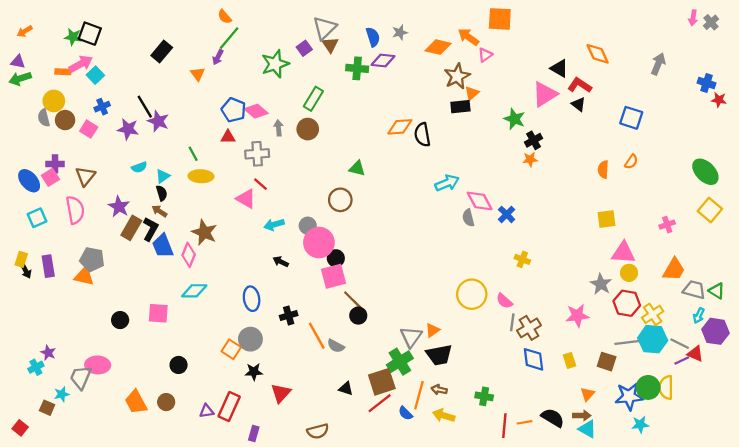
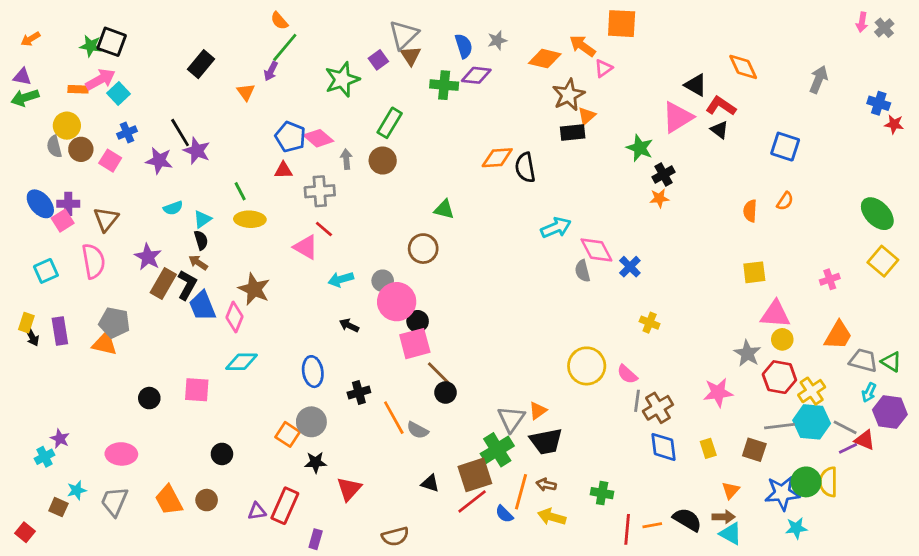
blue ellipse: (29, 181) -> (40, 204), moved
gray trapezoid: (81, 377) -> (114, 501), moved

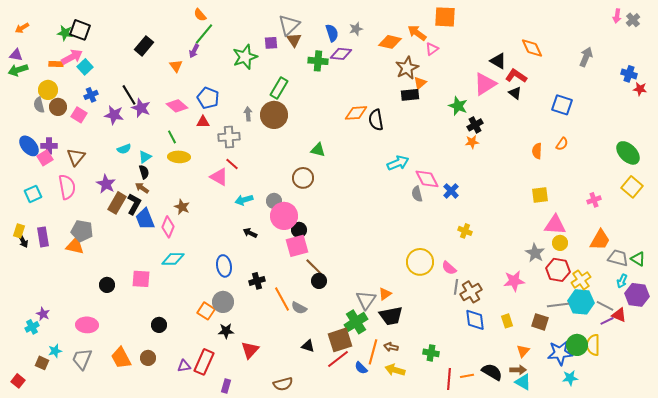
purple square: (378, 60) -> (271, 43), turned 32
pink diamond: (318, 138) -> (177, 106), moved
brown circle: (383, 161) -> (274, 115), size x1.4
brown star: (254, 289) -> (182, 207), size x0.7

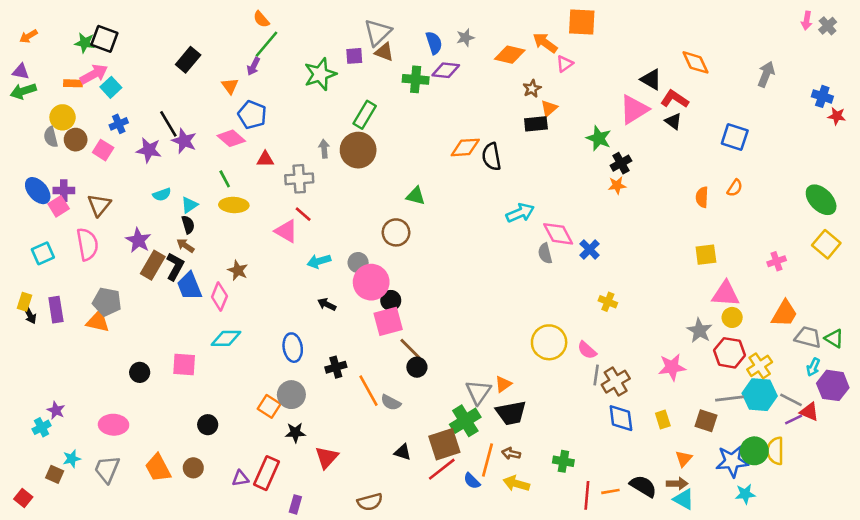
brown triangle: (294, 40) -> (384, 52), turned -35
brown star: (407, 68) -> (532, 89), size x0.6
blue pentagon: (208, 98) -> (252, 115), moved

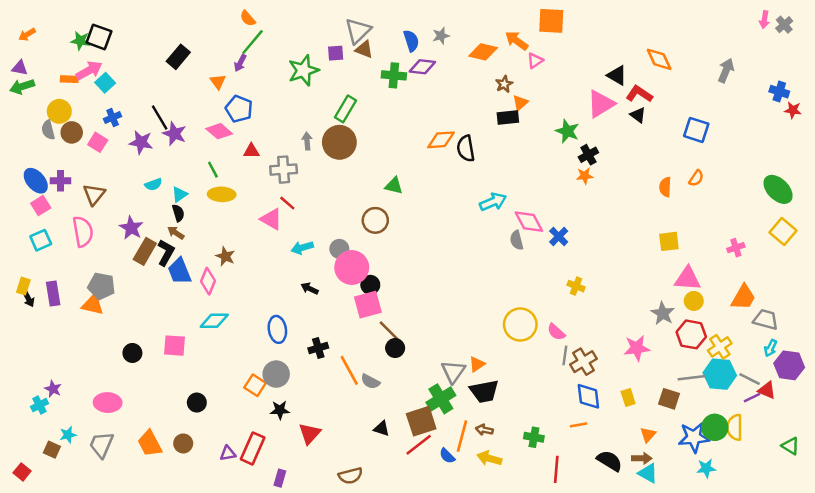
pink square: (59, 206) -> (41, 206), moved
green triangle: (834, 338) -> (790, 446), moved
orange line: (610, 491) -> (579, 425), moved

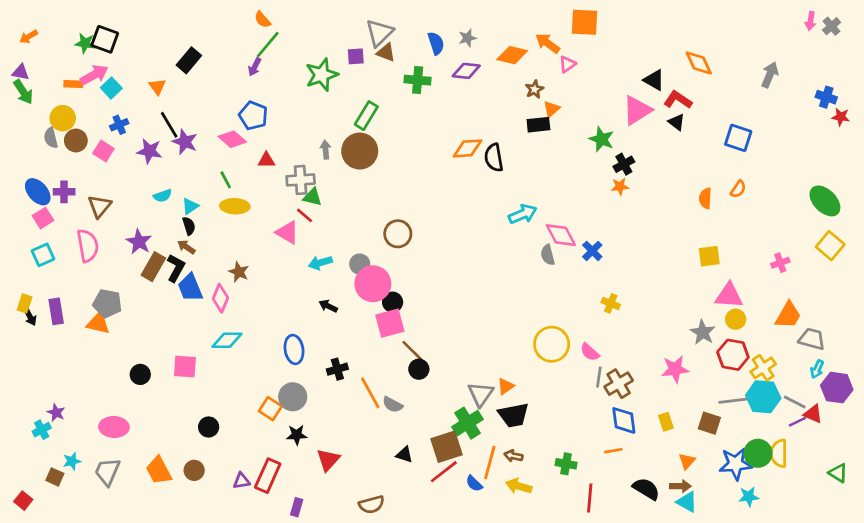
purple diamond: (422, 67) -> (466, 71), moved
orange triangle: (218, 82) -> (157, 87), moved
green arrow: (22, 87) -> (23, 92), turned -105
green triangle: (394, 186) -> (312, 197), moved

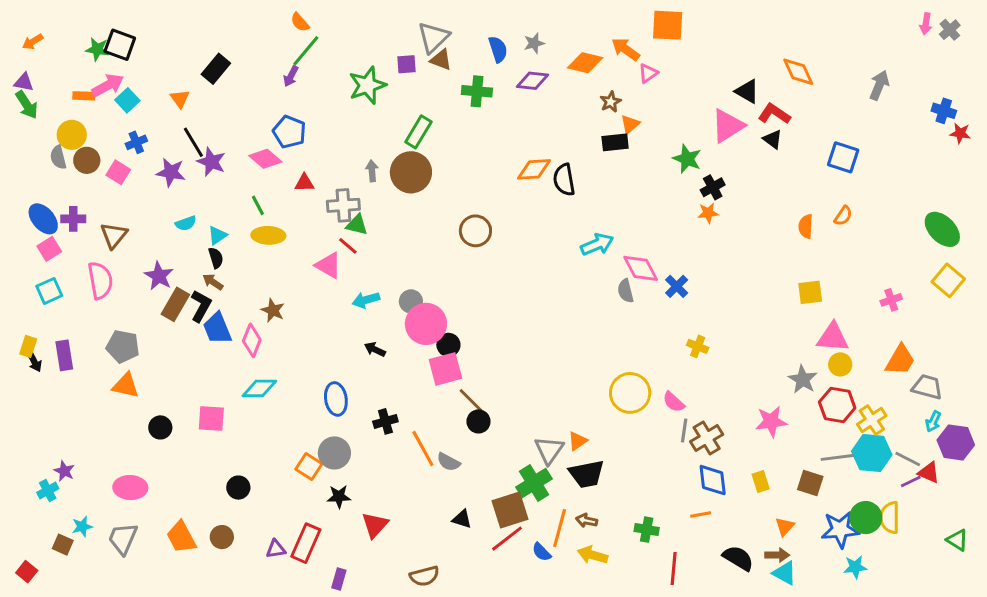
brown circle: (398, 234) -> (475, 231), moved
orange triangle: (98, 323) -> (126, 385), moved

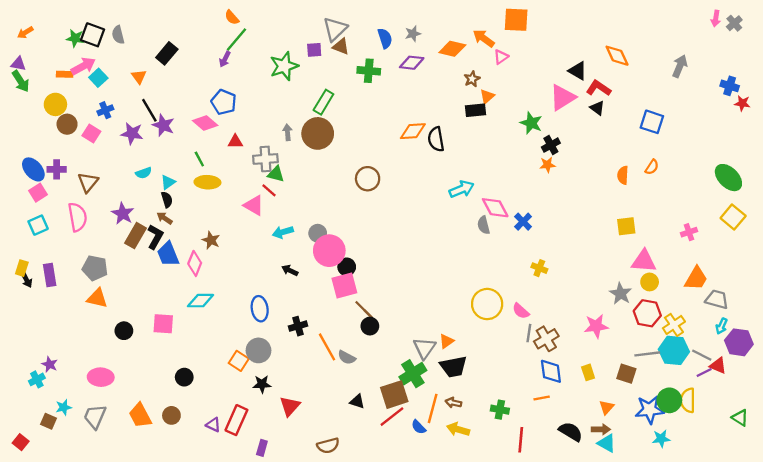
gray semicircle: (58, 157) -> (118, 35), moved
purple triangle: (276, 549) -> (213, 425), turned 35

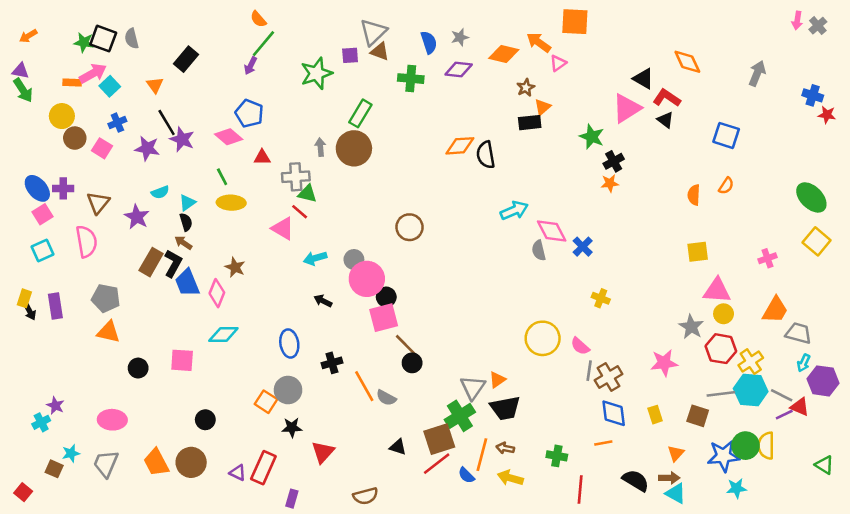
brown circle: (368, 179) -> (409, 227), moved
purple star: (123, 214) -> (137, 217), moved
brown circle: (171, 415) -> (191, 462), size x1.5

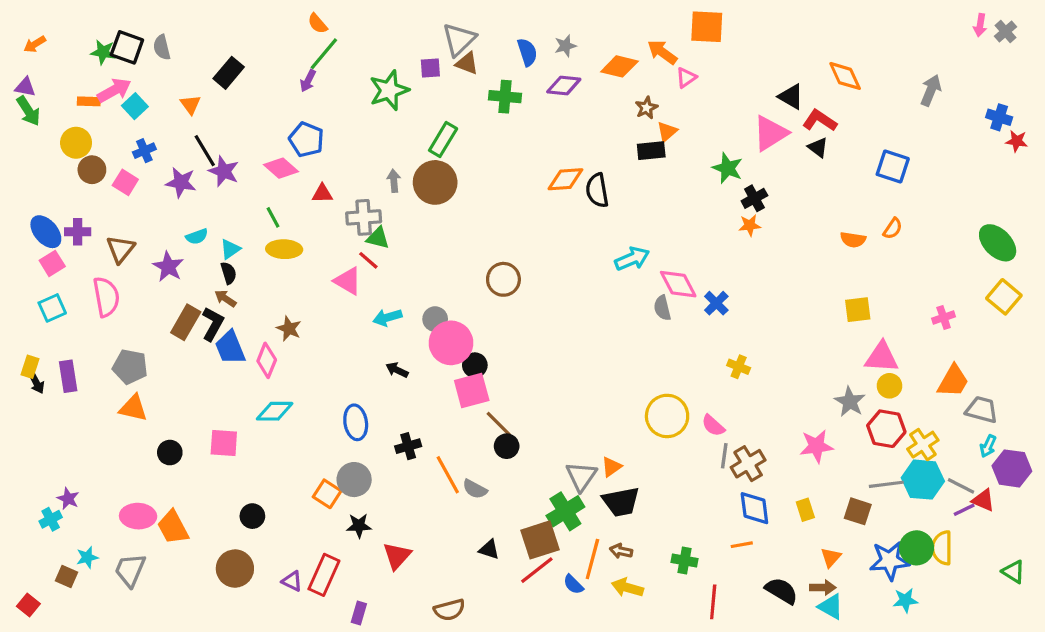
orange semicircle: (694, 195) -> (853, 240), turned -84
orange trapezoid: (156, 462) -> (173, 527), moved

